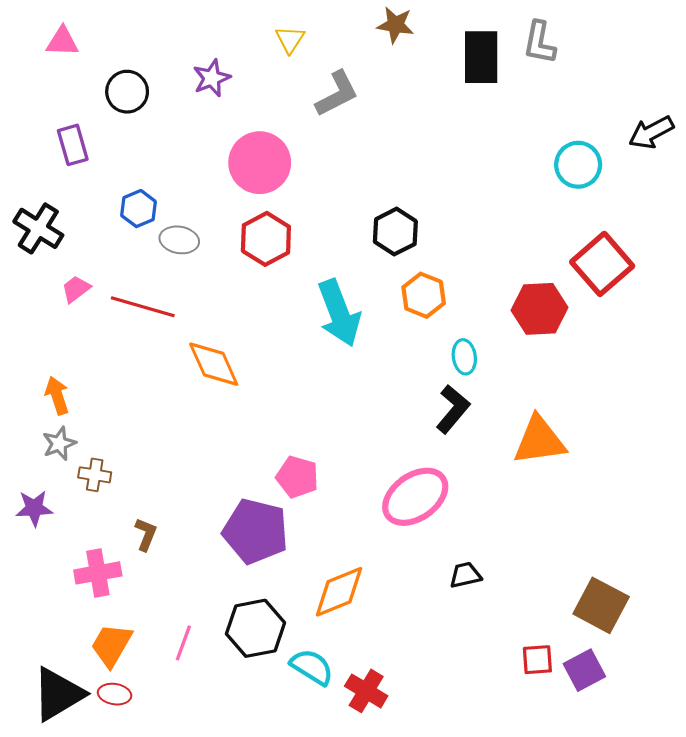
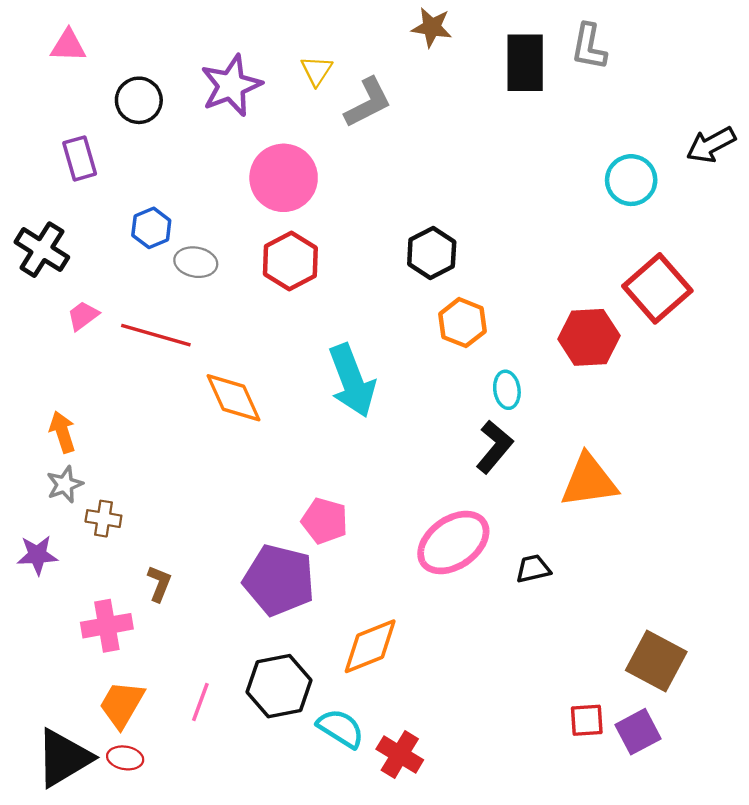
yellow triangle: (290, 39) -> (317, 71), moved
purple star: (212, 78) -> (231, 85), size x1.5
cyan arrow: (339, 313) -> (352, 381), moved
black trapezoid: (465, 575) -> (533, 569), moved

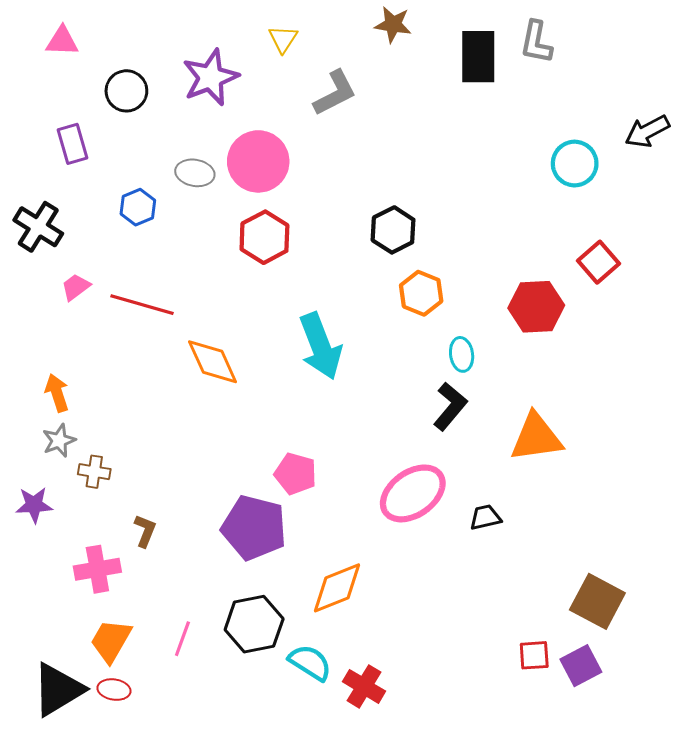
yellow triangle: (317, 71) -> (283, 39), moved
gray ellipse: (196, 262) -> (195, 173), moved
red square: (657, 288) -> (598, 262), size x0.7

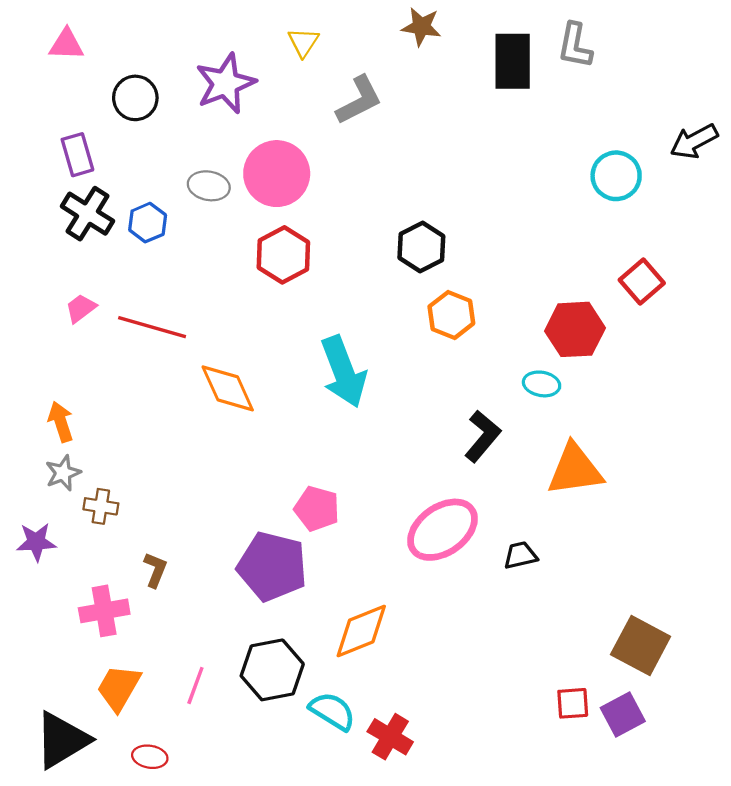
black cross: (38, 227) -> (87, 214), moved
cyan ellipse: (462, 354) -> (542, 384), moved, turned -72
red ellipse: (114, 690) -> (150, 757), moved

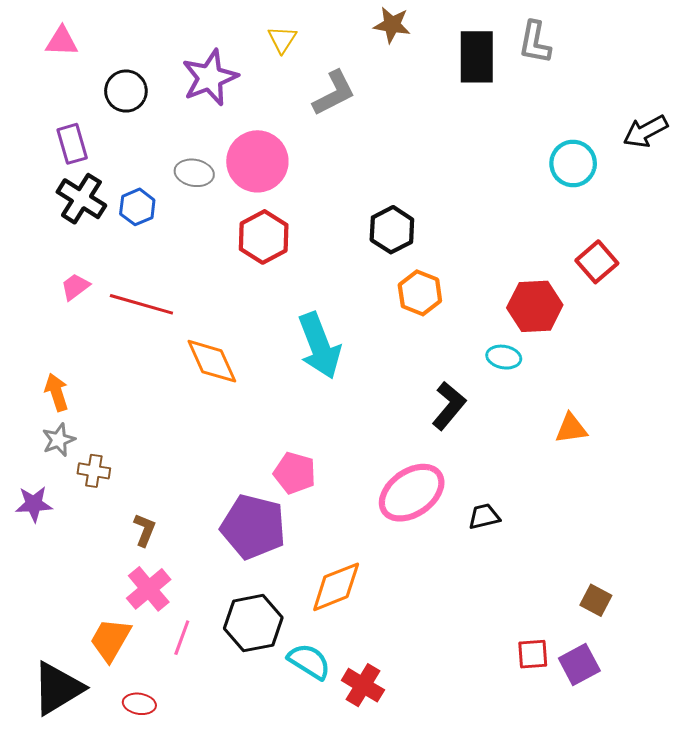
orange triangle: (575, 470) -> (571, 428), moved, size x0.6
pink cross: (104, 611) -> (149, 589), moved, turned -30
brown square: (641, 645) -> (596, 600), size x0.6

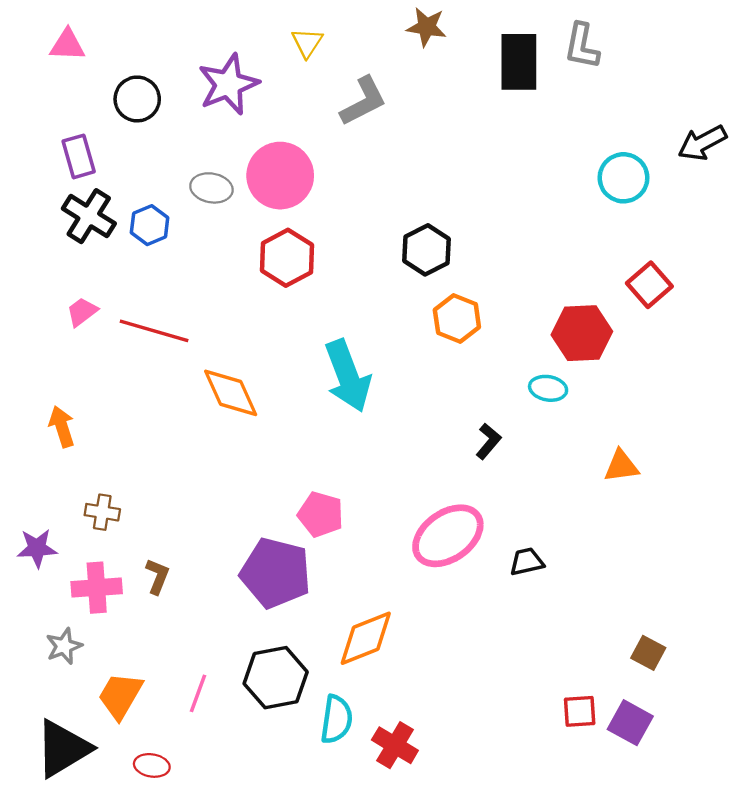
black L-shape: (449, 406) -> (488, 441), size x0.7
gray star: (59, 440) -> (64, 646), moved
pink cross: (149, 589) -> (97, 588), moved, turned 36
cyan semicircle: (309, 661) -> (336, 719), turned 66
purple square: (579, 664) -> (630, 723), turned -33

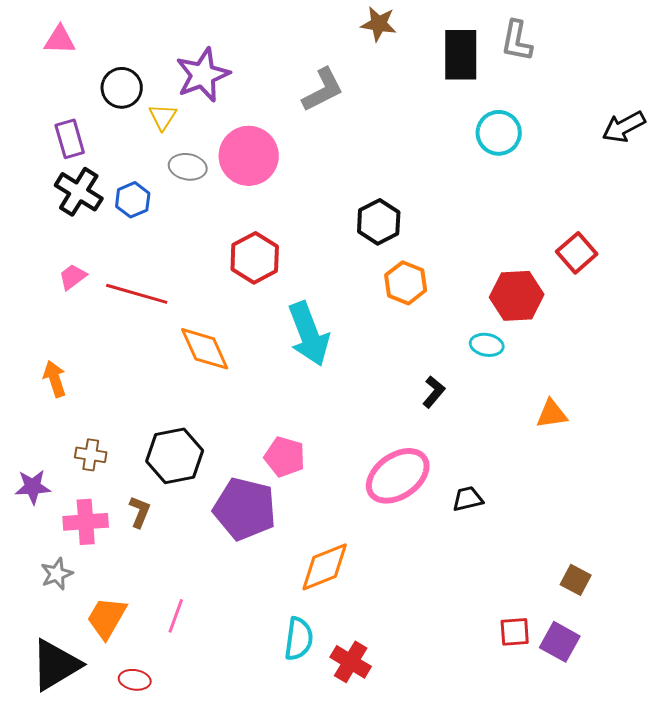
yellow triangle: (307, 43) -> (163, 117), moved
cyan circle: (624, 178) -> (499, 133), moved
red hexagon: (287, 258) -> (255, 258), moved
black hexagon: (276, 678) -> (175, 456), moved

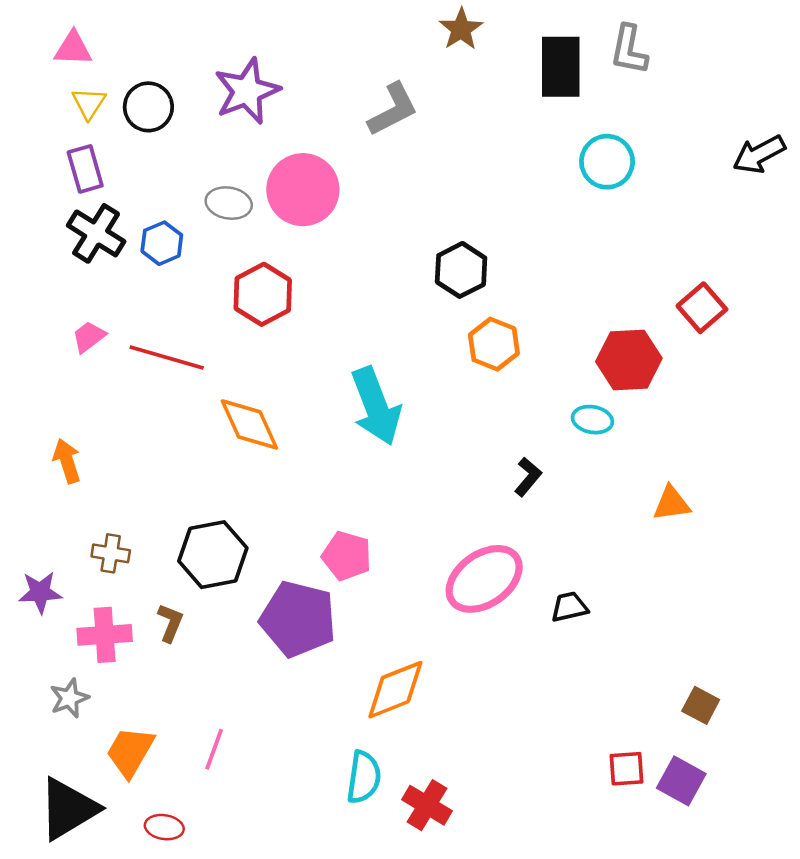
brown star: (379, 24) -> (461, 29), turned 30
yellow triangle: (163, 117) -> (89, 103), moved
red hexagon: (255, 258) -> (263, 294), moved

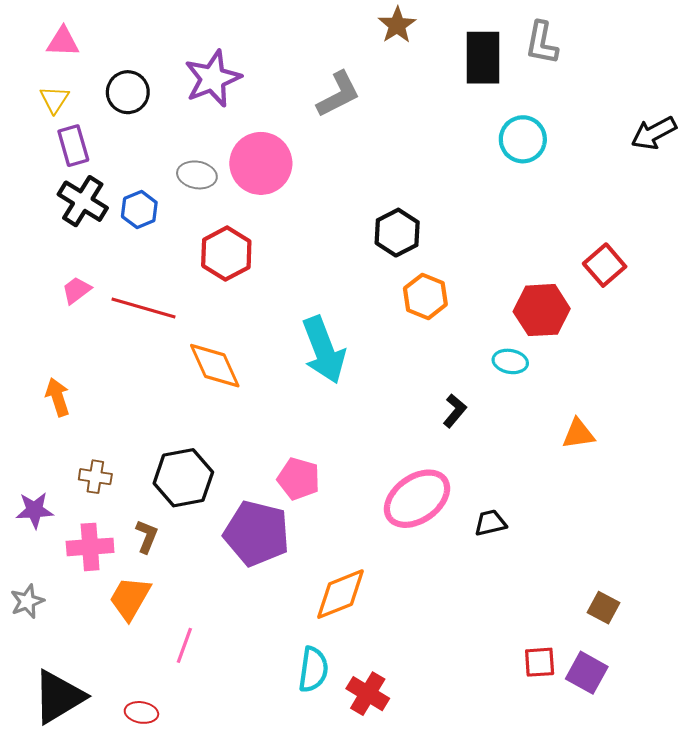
yellow triangle: (89, 103) -> (54, 99), moved
gray star: (69, 698) -> (27, 601), moved
orange trapezoid: (130, 752) -> (130, 598), moved

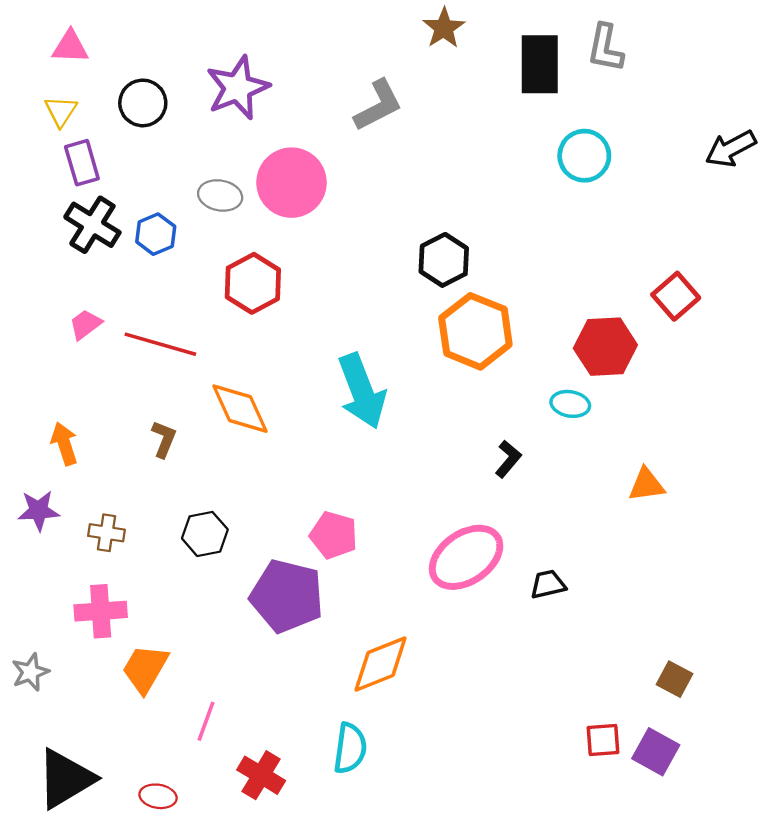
orange hexagon: (425, 296) -> (475, 331), size x1.5
black hexagon: (183, 478) -> (205, 534), size x0.7
purple star: (35, 510) -> (39, 511), moved
brown L-shape: (147, 536) -> (164, 439), moved
red cross: (368, 694) -> (261, 775), moved

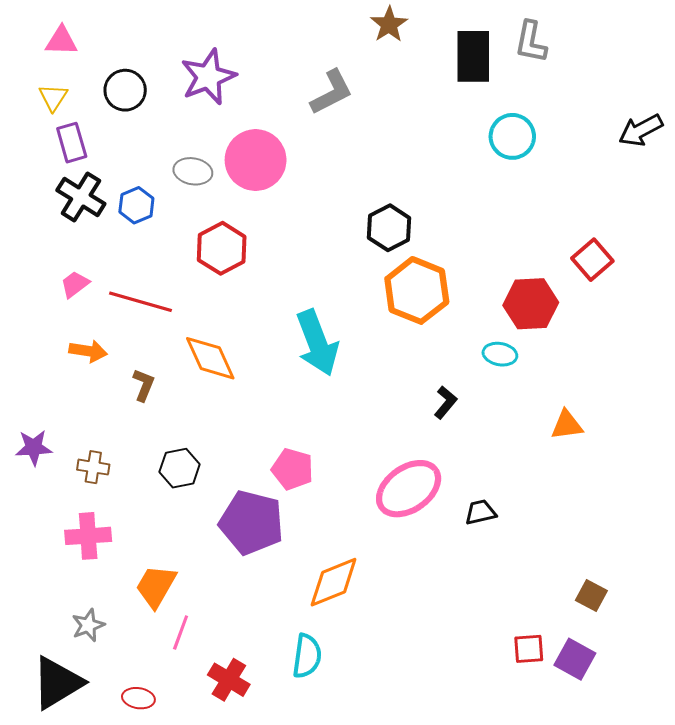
orange arrow: (64, 444) -> (88, 351), moved, turned 117
orange trapezoid: (145, 669) -> (156, 586), moved
gray star: (30, 672) -> (88, 625), moved

